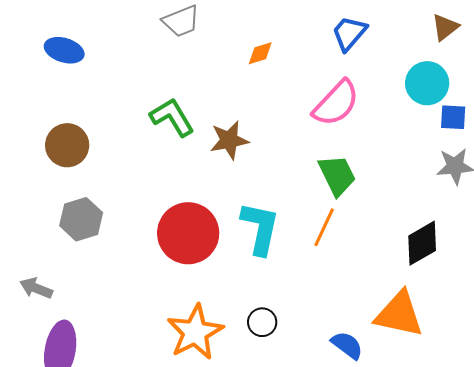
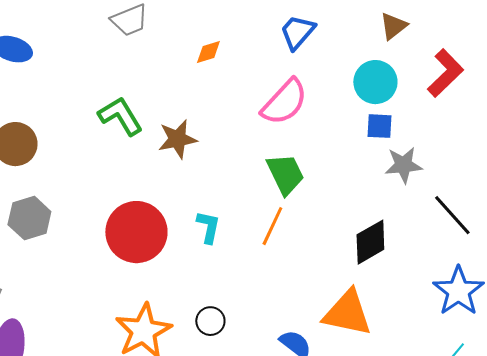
blue square: (453, 117) -> (379, 126), moved
cyan L-shape: (260, 228) -> (208, 227), size x0.6

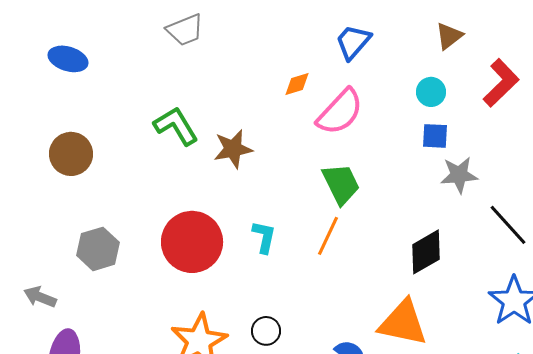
orange diamond: (208, 52) -> (297, 84), moved
cyan circle: (375, 82) -> (431, 92), size x0.7
gray hexagon: (29, 218) -> (98, 249), moved

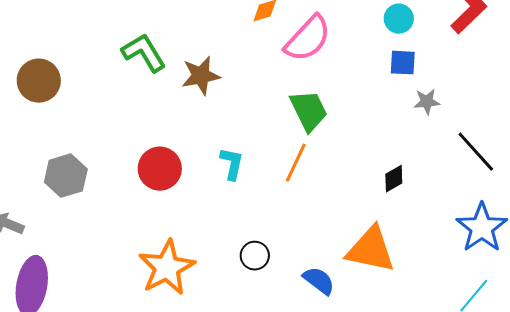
gray star: (459, 175) -> (427, 102), size x0.7
red circle: (192, 242) -> (160, 169), size x0.7
black diamond: (426, 252) -> (394, 179), size x0.6
black circle: (266, 331) -> (255, 256), moved

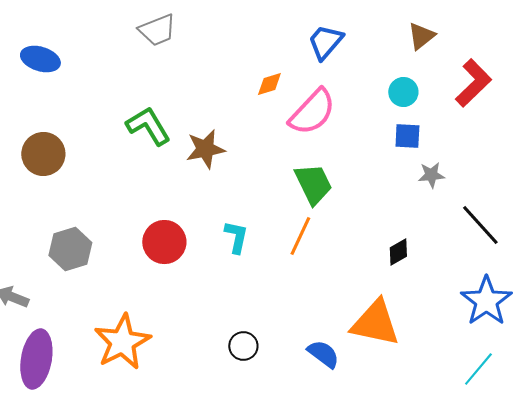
black circle: (255, 256) -> (243, 346), moved
orange star: (167, 268) -> (122, 342), moved

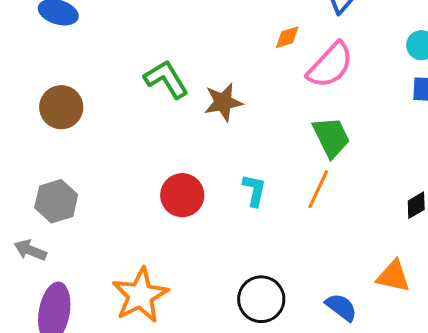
gray hexagon: (70, 249) -> (56, 201), moved
orange triangle: (375, 323) -> (393, 276), size x0.7
black circle: (243, 346) -> (261, 299), size x1.6

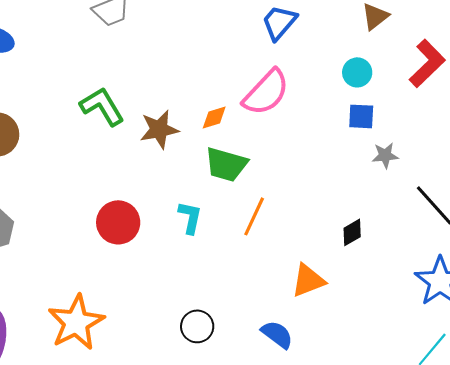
orange diamond: (287, 37) -> (214, 117), moved
green trapezoid: (331, 137) -> (226, 164), moved, turned 132
orange triangle: (393, 276) -> (308, 280), moved, turned -33
black circle: (261, 299) -> (197, 326), size x0.7

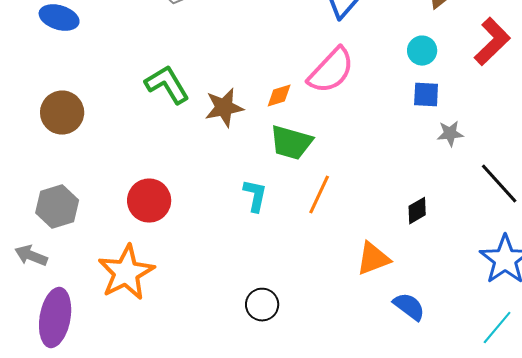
red circle: (118, 222) -> (149, 201), moved
orange star: (76, 322) -> (126, 273), moved
blue semicircle: (277, 334) -> (409, 307), moved

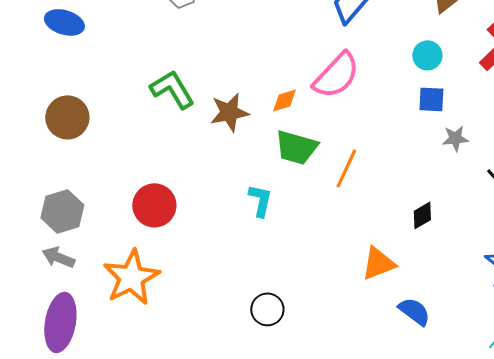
orange line: (319, 195) -> (346, 168), moved
gray arrow: (31, 256) -> (58, 257), moved

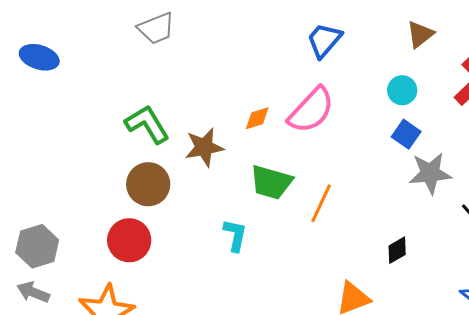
blue square: (431, 99) -> (406, 134), turned 32
orange diamond: (284, 100) -> (257, 118), moved
brown circle: (67, 117) -> (148, 184), moved
gray star: (455, 138) -> (430, 173), size x1.6

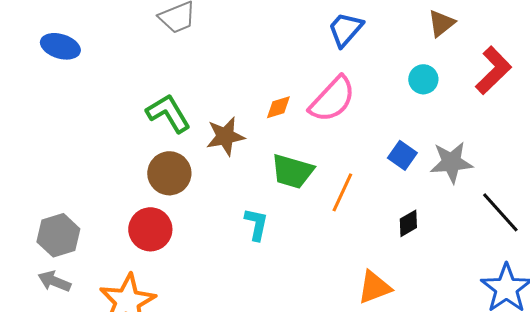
blue square: (406, 134) -> (402, 155), moved
black diamond: (397, 250) -> (408, 223), moved

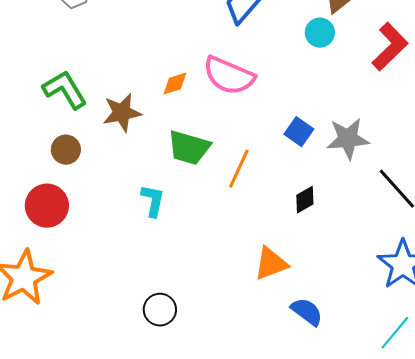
cyan circle: (423, 79) -> (320, 33), moved
pink semicircle: (332, 99) -> (229, 76), turned 70
brown circle: (169, 173) -> (66, 150), size x0.7

